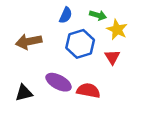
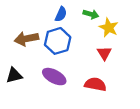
blue hexagon: (80, 44) -> (58, 41), moved
red semicircle: (88, 91) -> (95, 84), moved
black triangle: (24, 93) -> (14, 75), moved

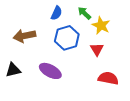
green arrow: (91, 14) -> (84, 13), turned -152
blue hexagon: (58, 41) -> (67, 38), moved
red semicircle: (95, 84) -> (108, 78), moved

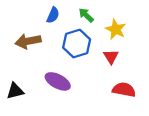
blue semicircle: (57, 13) -> (53, 15), moved
green arrow: (84, 13) -> (86, 15), moved
black triangle: (13, 70) -> (15, 91), moved

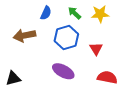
yellow star: (116, 29) -> (100, 14), moved, turned -30
purple ellipse: (58, 81) -> (63, 71), moved

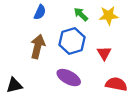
blue semicircle: (46, 13) -> (40, 12), moved
brown arrow: (24, 35) -> (38, 47), moved, turned 115

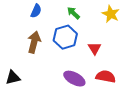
yellow star: (109, 16) -> (111, 14), moved, turned 30
purple ellipse: (69, 78) -> (74, 79), moved

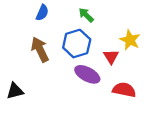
yellow star: (111, 14) -> (130, 40), moved
brown arrow: (34, 42) -> (40, 49), turned -40
purple ellipse: (74, 79) -> (87, 74), moved

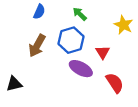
yellow star: (130, 40) -> (123, 25), moved
brown arrow: (40, 49) -> (37, 46), turned -125
red semicircle: (124, 90) -> (115, 83), turned 45

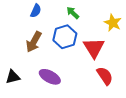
red triangle: (103, 52) -> (94, 48), size x1.6
purple ellipse: (81, 69) -> (50, 77), moved

